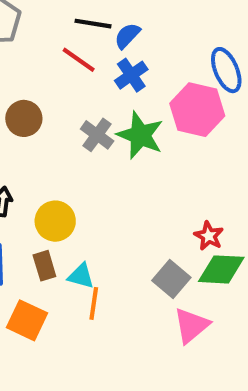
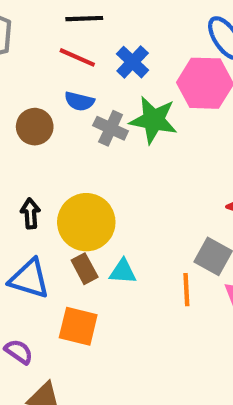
blue semicircle: (127, 36) -> (79, 101), moved, turned -108
yellow circle: (55, 221) -> (86, 222), size x1.4
orange line: (94, 303) -> (186, 290), moved

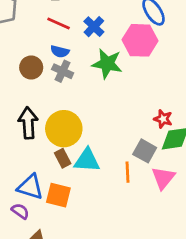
gray cross: (111, 128) -> (63, 71), moved
black arrow: (30, 213) -> (28, 123), size x1.6
cyan triangle: (123, 272) -> (87, 160), size x1.5
blue triangle: (29, 279) -> (30, 187), moved

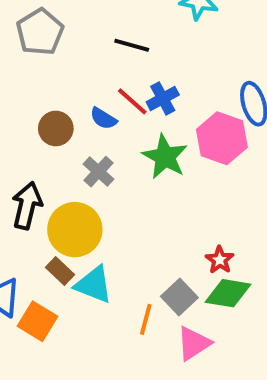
red line: (59, 23) -> (132, 101), moved
gray cross: (63, 71) -> (99, 172), moved
brown rectangle: (63, 158) -> (60, 271), turned -36

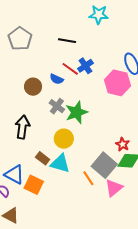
green star: (165, 157) -> (76, 112), moved, turned 30
yellow circle: (75, 230) -> (64, 139), moved, size x0.7
gray square: (179, 297) -> (104, 165), size x1.4
orange line: (146, 319) -> (88, 178), turned -42

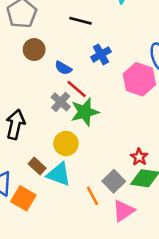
red line: (70, 69) -> (77, 89), moved
brown circle: (33, 87) -> (34, 50), moved
gray square: (104, 165) -> (114, 181), size x0.7

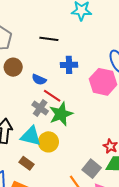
blue cross: (101, 54) -> (69, 65), turned 35
cyan triangle: (59, 174) -> (31, 136), moved

